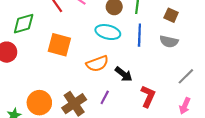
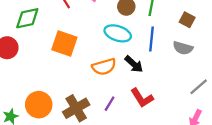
black arrow: (124, 74) -> (134, 64), moved
red L-shape: (148, 96) -> (142, 98), moved, turned 120

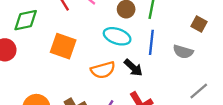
brown square: (187, 20) -> (199, 24), moved

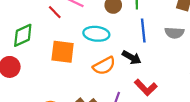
cyan ellipse: (117, 36) -> (96, 34), moved

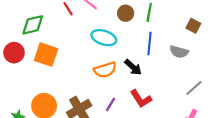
orange square: (63, 52) -> (46, 55), moved

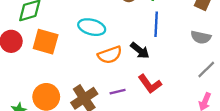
cyan ellipse: (104, 38) -> (92, 27), moved
gray semicircle: (179, 52) -> (201, 37), moved
purple line: (111, 104) -> (118, 92), turned 48

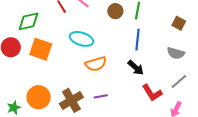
black arrow: (140, 50) -> (136, 68), moved
red L-shape: (150, 84) -> (152, 93), moved

